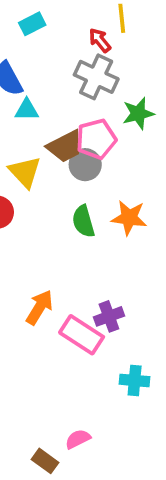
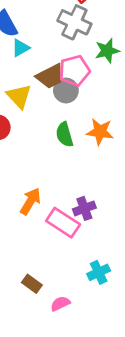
cyan triangle: (27, 110) -> (20, 48), turned -30
cyan cross: (135, 380) -> (99, 272), moved, turned -30
brown rectangle: (45, 461) -> (32, 284), moved

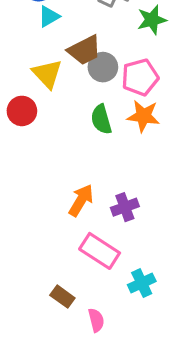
pink pentagon: (74, 71) -> (140, 77), moved
orange arrow: (30, 201) -> (81, 200), moved
pink rectangle: (63, 223) -> (100, 251), moved
pink semicircle: (60, 304) -> (96, 320), turned 102

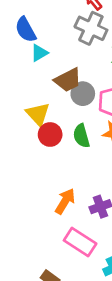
yellow triangle: (47, 74) -> (38, 114), moved
red circle: (22, 111) -> (50, 134), moved

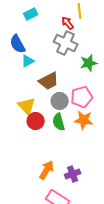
gray circle: (83, 94) -> (60, 101), moved

